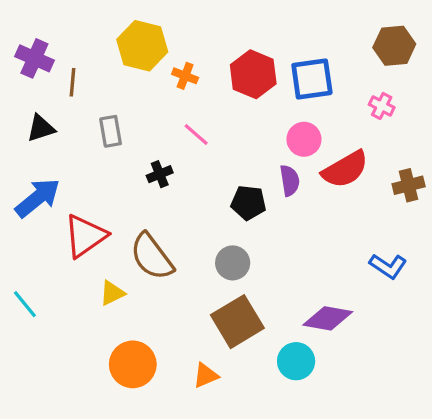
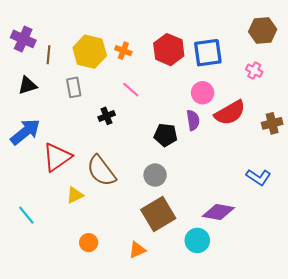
yellow hexagon: (142, 46) -> (90, 52), moved
cyan line: (25, 304) -> (26, 215), moved
orange circle: (133, 364) -> (89, 243), size x0.6

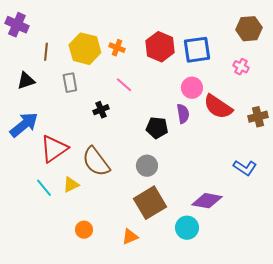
purple cross: (23, 39) -> (17, 25), moved
red semicircle: (230, 113) -> (218, 107), turned 64
cyan line: (26, 215) -> (44, 188), moved

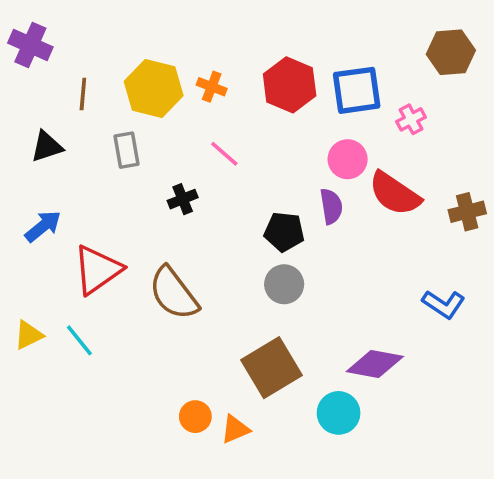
pink cross: (241, 67) -> (411, 119), moved, turned 35
blue arrow: (24, 125) -> (43, 226), size x0.7
gray circle: (147, 166) -> (284, 284), moved
yellow triangle: (71, 185) -> (29, 335), moved
orange circle: (84, 230) -> (195, 417), moved

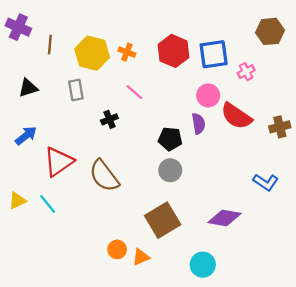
brown line: (83, 94) -> (50, 44), moved
cyan circle: (339, 413) -> (203, 265), moved

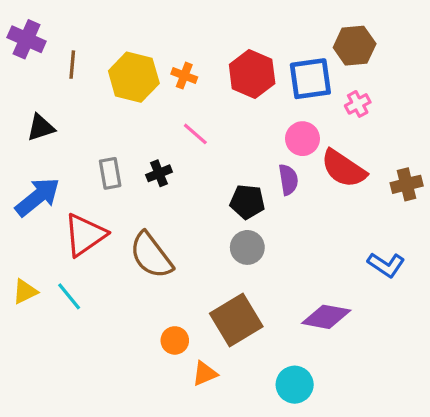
brown hexagon: (270, 31) -> (355, 46), moved
gray rectangle: (76, 90) -> (110, 173), moved
blue arrow: (26, 136) -> (38, 197), size x1.4
orange circle: (117, 249) -> (175, 340), moved

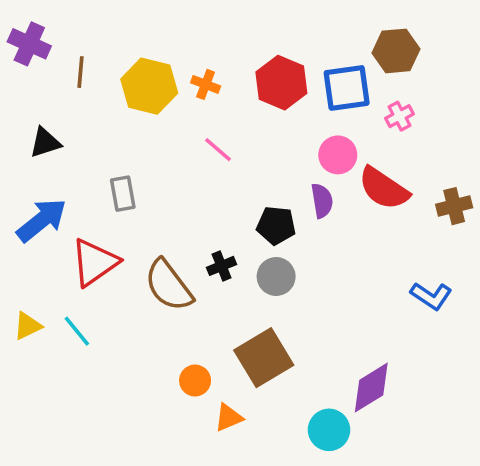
black cross: (159, 173) -> (221, 266), moved
purple diamond: (326, 317) -> (371, 388), moved, turned -42

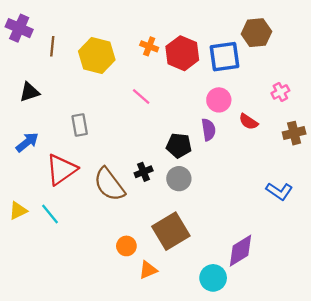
orange cross: (206, 84) -> (149, 46), moved
pink cross: (399, 116) -> (280, 92), moved
red semicircle: (384, 188) -> (248, 122), size x0.6
blue arrow: (42, 220) -> (27, 142), size x0.7

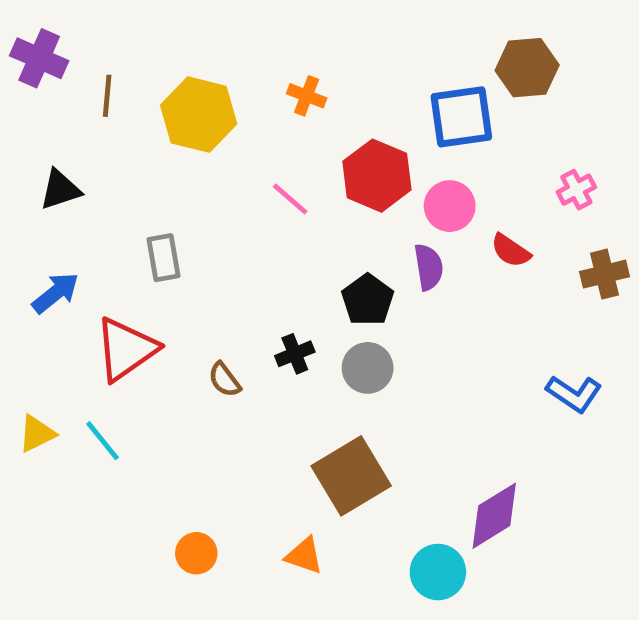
red hexagon: (182, 53) -> (377, 176), moved
black pentagon: (179, 146) -> (368, 300), turned 30
brown semicircle: (109, 184) -> (224, 380), size x0.5
orange circle: (126, 246) -> (196, 553), moved
orange triangle: (148, 270) -> (304, 556), turned 42

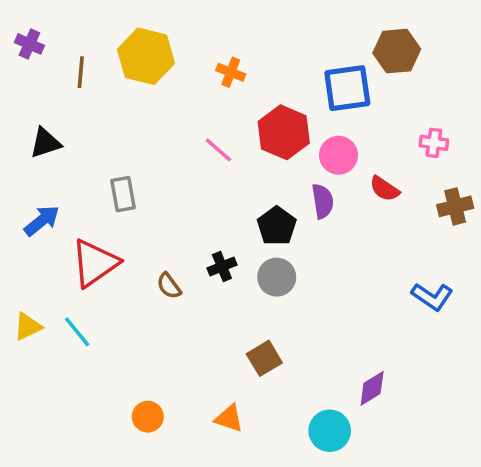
purple cross: (39, 58) -> (29, 44), size x0.7
yellow hexagon: (199, 115) -> (146, 56), moved
pink cross: (576, 190) -> (434, 143), turned 36
brown square: (351, 476) -> (264, 358), size x0.6
purple diamond: (494, 516) -> (372, 388), size x0.7

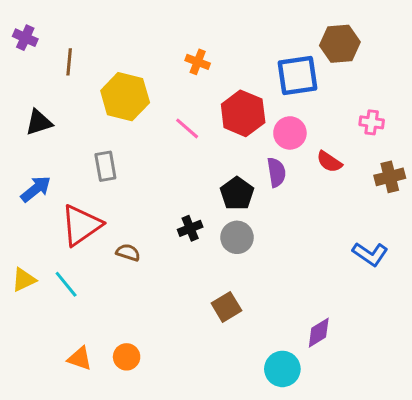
yellow hexagon: (146, 56) -> (125, 97), moved
brown semicircle: (169, 286) -> (128, 252), moved, turned 145
orange triangle: (229, 418) -> (80, 358), moved

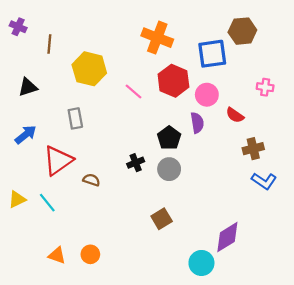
orange cross: (198, 62) -> (157, 38), moved, size x1.8
brown cross: (390, 177) -> (253, 149), moved
purple diamond: (319, 333) -> (227, 237), size x1.4

